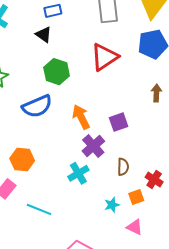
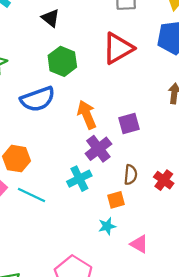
red cross: (154, 180) -> (164, 180), moved
orange square: (136, 197) -> (116, 200), moved
cyan star: (112, 205) -> (107, 226), moved
cyan line: (39, 209) -> (32, 195), moved

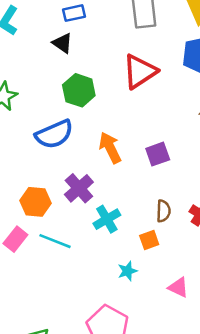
purple cross: (98, 149) -> (79, 188), moved
cyan star: (107, 226) -> (127, 271), moved

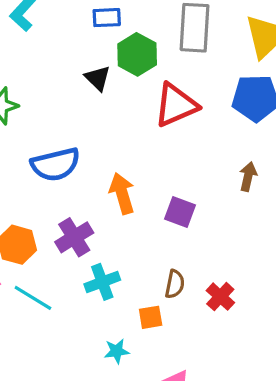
black triangle: (62, 43) -> (98, 78), moved
green hexagon: (79, 90) -> (137, 54), moved
purple square: (158, 154) -> (180, 212), turned 30

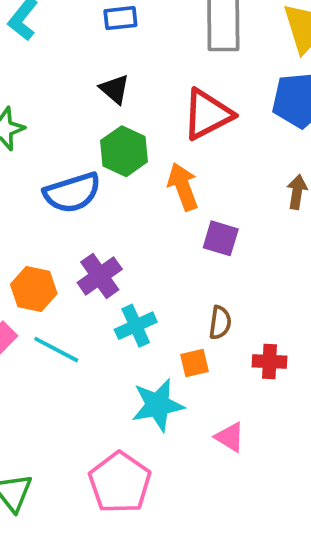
green hexagon: (137, 54) -> (124, 151), moved
orange arrow: (122, 193) -> (183, 187), moved
red cross: (220, 297) -> (269, 362), moved, turned -36
cyan star: (117, 351) -> (158, 405), size x1.8

